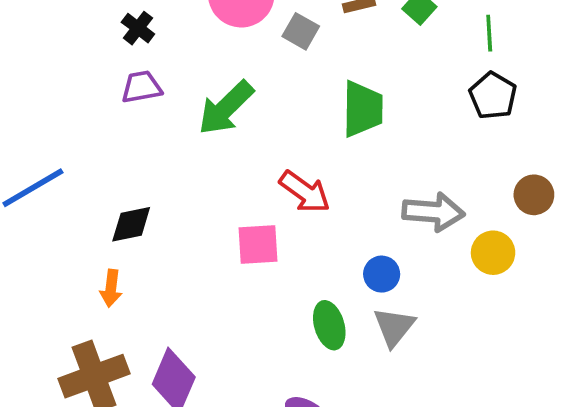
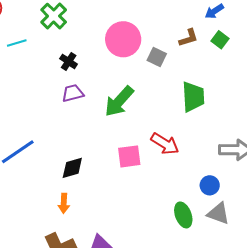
pink square: (258, 244) -> (129, 156), moved
gray triangle: (394, 327) -> (218, 213), turned -45

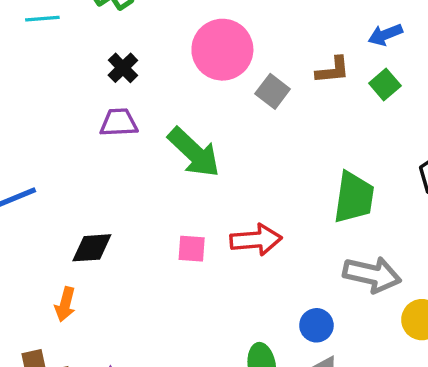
green trapezoid: (193, 97) -> (354, 197), moved
green arrow: (119, 101) -> (194, 152), turned -100
red arrow: (165, 144) -> (256, 240), turned -48
pink square: (129, 156) -> (192, 249), size x0.7

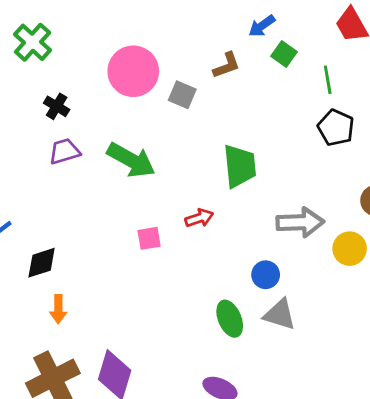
green square: (385, 85) -> (284, 54), moved
green trapezoid: (354, 197) -> (240, 166), moved
red arrow: (256, 240) -> (199, 218), size x0.7
black diamond: (92, 248) -> (42, 263), moved

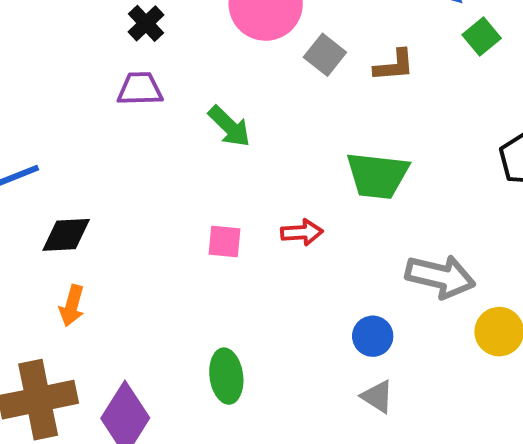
brown L-shape: (227, 65) -> (394, 65), moved
green arrow: (131, 160) -> (229, 126), size x0.7
green trapezoid: (240, 166) -> (378, 175), turned 87
gray triangle: (280, 314) -> (377, 397), size x0.7
green ellipse: (230, 319) -> (226, 376), moved

